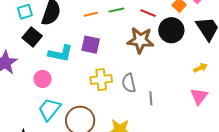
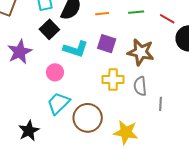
orange line: (91, 14) -> (102, 14), moved
brown star: (140, 40) -> (141, 52), moved

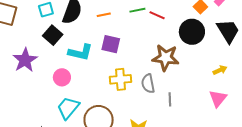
red line: (167, 19) -> (157, 15), moved
brown star: (141, 52) -> (165, 58), moved

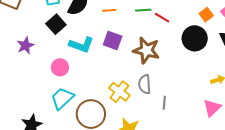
brown star: (165, 58) -> (146, 50), moved
purple star: (25, 60) -> (25, 46), size x0.7
yellow cross: (120, 79) -> (119, 92), moved, turned 35

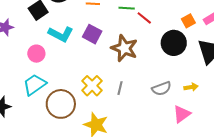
gray semicircle: (145, 84) -> (161, 89), moved, turned -114
gray line: (164, 103) -> (120, 88), moved

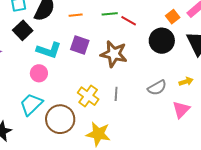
pink circle: (36, 54) -> (39, 73), moved

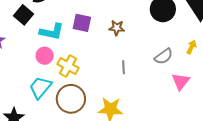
brown star: (114, 54) -> (117, 28), size x0.6
yellow arrow: (186, 82) -> (192, 47), turned -40
yellow cross: (88, 96) -> (68, 66), moved
pink triangle: (181, 110) -> (181, 82), moved

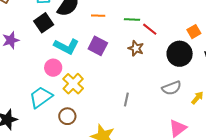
brown star: (117, 28) -> (136, 48), moved
gray semicircle: (163, 56) -> (172, 88), moved
brown circle: (71, 99) -> (67, 116), size x0.6

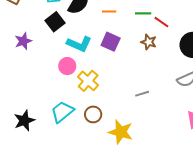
cyan trapezoid: (41, 97) -> (62, 112), moved
gray line: (126, 100) -> (142, 94), turned 64
brown circle: (67, 116) -> (93, 114), moved

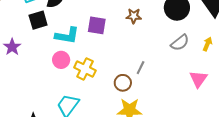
black square: (55, 22) -> (38, 20), turned 36
gray line: (142, 94) -> (141, 68), turned -32
brown circle: (93, 114) -> (123, 83), moved

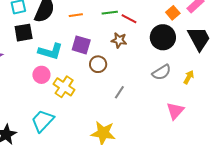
brown circle: (123, 83) -> (98, 64), moved

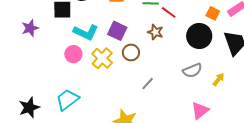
orange square: (173, 13) -> (213, 13), turned -32
yellow cross: (64, 87) -> (102, 58), moved

